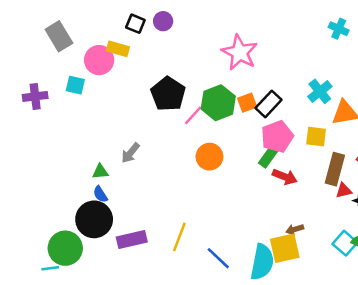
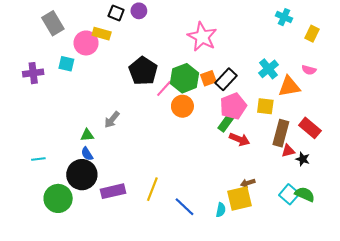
orange circle: (209, 157) -> (182, 106), moved
cyan semicircle: (262, 262) -> (221, 210), size x0.5
cyan line: (50, 268) -> (38, 159), moved

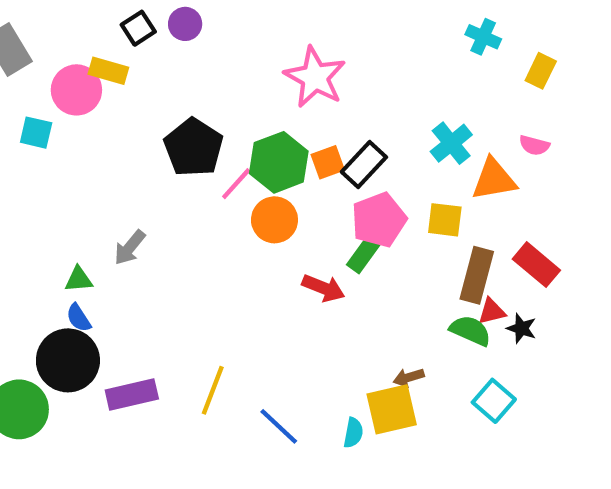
black square: (116, 13) -> (138, 28), turned 35
red arrow: (239, 139) -> (323, 288), moved
green semicircle: (305, 194) -> (470, 331), moved

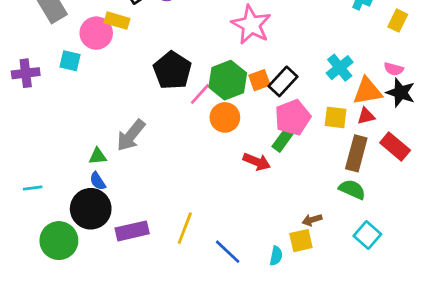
gray arrow: (130, 248) -> (131, 135), size x1.4
red triangle: (492, 311) -> (366, 116), moved
black star: (522, 328) -> (401, 93), moved, size x1.5
yellow square: (392, 409) -> (301, 241), size x0.7

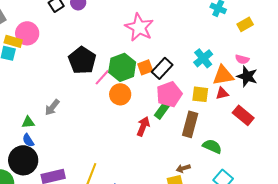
yellow rectangle: (117, 21) -> (13, 41), moved
yellow rectangle: (398, 21) -> (245, 24), turned 35
gray arrow: (131, 135) -> (52, 107), size x0.7
brown rectangle: (356, 153) -> (190, 124), moved
red arrow: (257, 162) -> (143, 126), turned -90

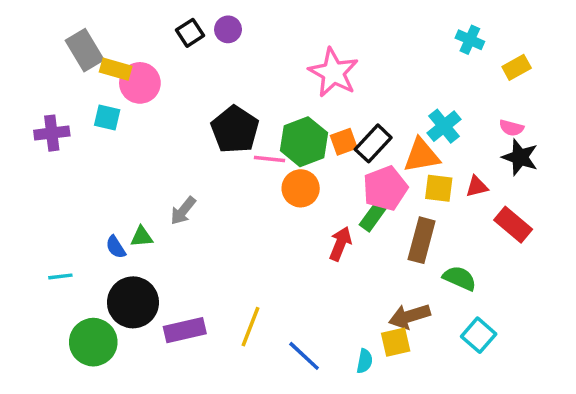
yellow rectangle: (13, 41) -> (116, 69), moved
orange triangle: (223, 75) -> (422, 156), moved
pink line: (102, 77) -> (269, 159), turned 54
blue semicircle: (28, 140) -> (116, 247), moved
brown arrow: (183, 168) -> (409, 316), size x1.6

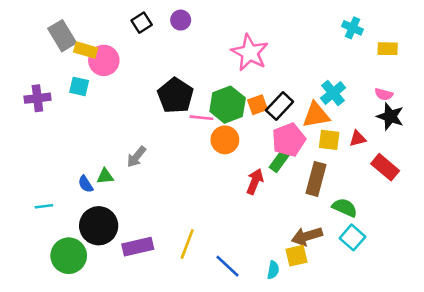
purple circle: (228, 29) -> (181, 20), moved
yellow rectangle: (517, 67) -> (388, 49), turned 30
cyan square: (479, 335) -> (353, 237), moved

